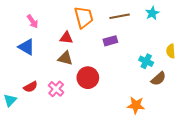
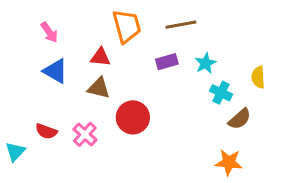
cyan star: (152, 13) -> (206, 63), moved
blue triangle: (26, 47) -> (56, 71), moved
red semicircle: (30, 87) -> (46, 131), turned 48
orange star: (136, 105) -> (229, 162), moved

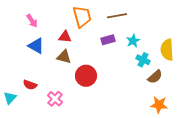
yellow semicircle: (258, 77) -> (167, 50), size x1.5
pink cross: (85, 134) -> (55, 99), moved
orange star: (229, 162) -> (159, 105), moved

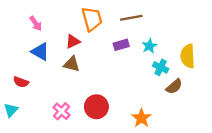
red triangle: (65, 37) -> (73, 41), turned -32
red circle: (86, 76) -> (96, 107), moved
red semicircle: (30, 85) -> (21, 82), moved
orange star: (159, 105) -> (141, 118), moved, turned 30

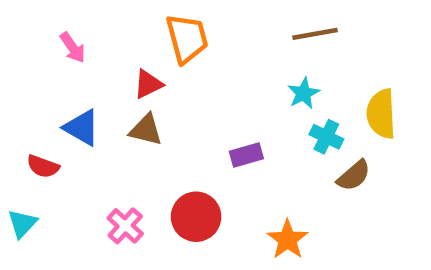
brown line: (131, 18) -> (315, 34), moved
purple rectangle: (121, 45) -> (246, 155), moved
blue triangle: (40, 52) -> (82, 128), moved

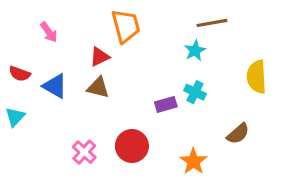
cyan star: (304, 93) -> (195, 51), moved
cyan cross: (326, 137) -> (195, 92), moved
red semicircle: (43, 166) -> (20, 74), moved
brown semicircle: (354, 176) -> (238, 134), moved
cyan triangle: (22, 224) -> (15, 117), moved

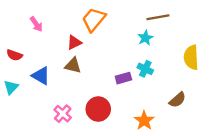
orange trapezoid: (126, 26) -> (94, 20), turned -125
blue triangle: (55, 86) -> (41, 76), moved

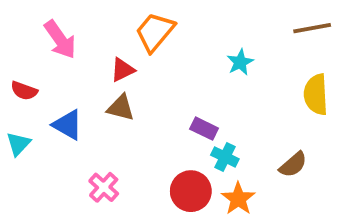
brown line: (158, 17) -> (312, 28), moved
pink arrow: (36, 24) -> (60, 40), size x1.5
cyan cross: (145, 69) -> (225, 157), moved
purple rectangle: (123, 78) -> (204, 129), turned 42
red circle: (98, 109) -> (191, 191), moved

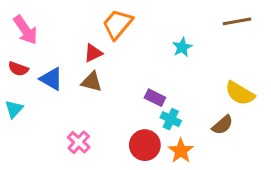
pink arrow: (60, 40) -> (25, 30), moved
yellow semicircle: (316, 94) -> (240, 93), moved, turned -56
blue triangle: (68, 125) -> (51, 79), moved

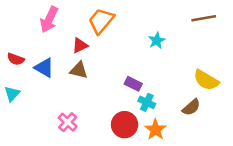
pink arrow: (25, 30) -> (49, 20), moved, turned 60

